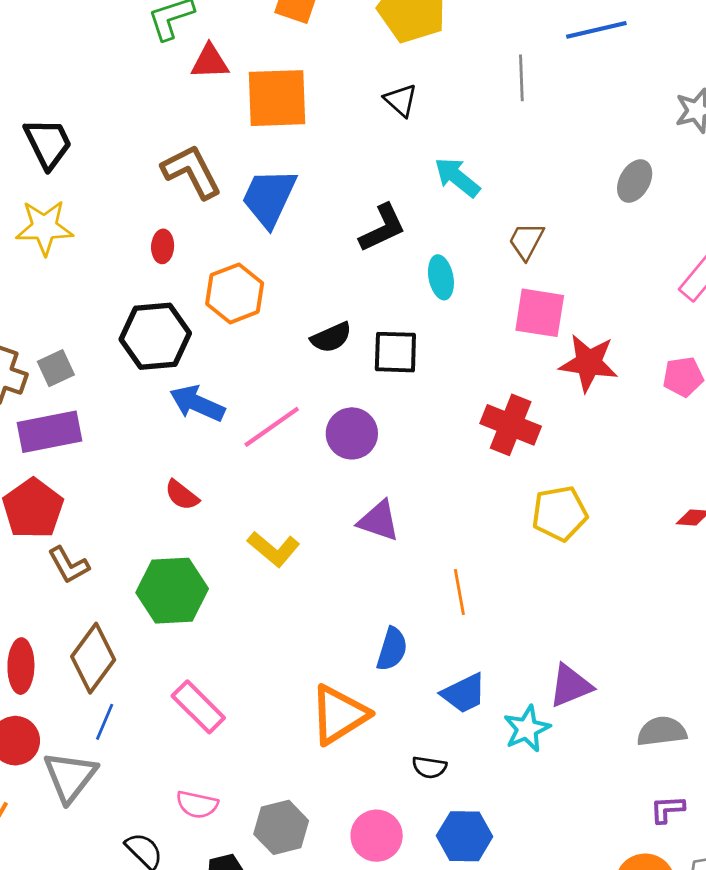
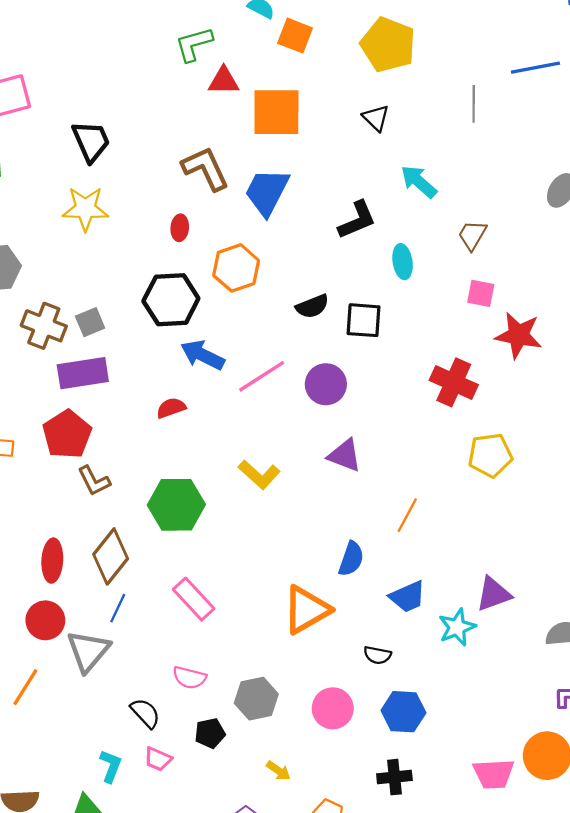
pink square: (540, 313) -> (481, 293), size x0.7
red semicircle: (182, 495) -> (171, 408), moved, turned 120
orange line: (459, 592) -> (407, 515), turned 36

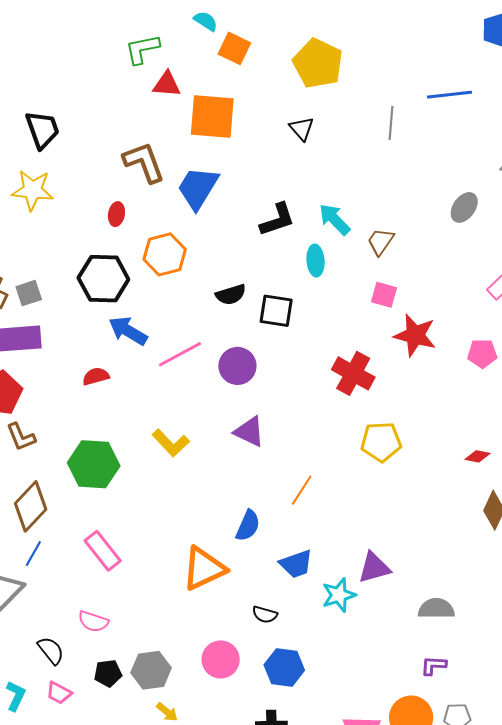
cyan arrow: (419, 182) -> (334, 219), moved
gray hexagon: (256, 699) -> (151, 670), moved

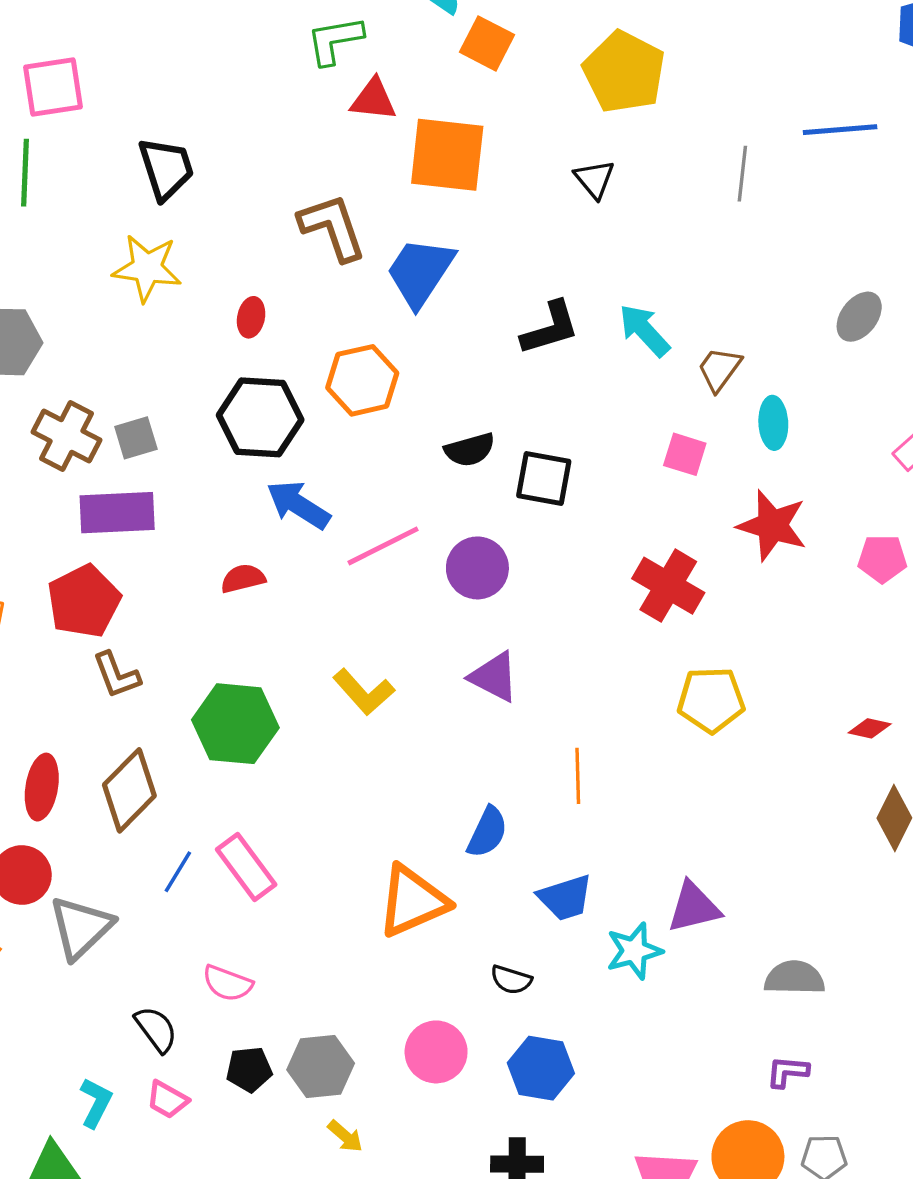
red ellipse: (116, 214) -> (251, 317), moved
cyan ellipse: (316, 261) -> (773, 423), moved
pink square: (384, 295) -> (685, 454), moved
orange line: (302, 490) -> (578, 776), turned -36
blue line: (33, 554) -> (178, 872), moved

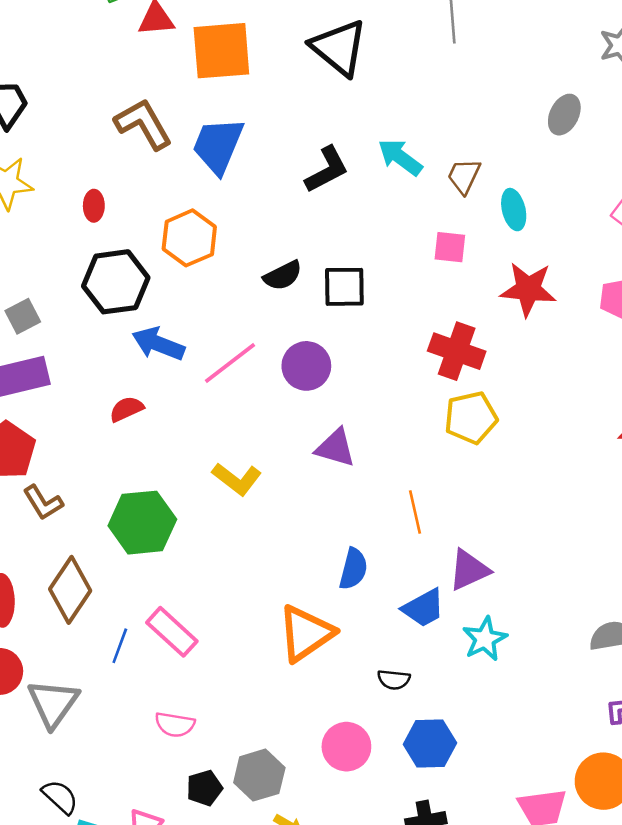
black triangle: (594, 179) -> (339, 48), size x1.8
yellow pentagon: (711, 700) -> (471, 418), moved
purple triangle: (694, 907) -> (469, 570), moved
black semicircle: (156, 1029) -> (60, 797), moved

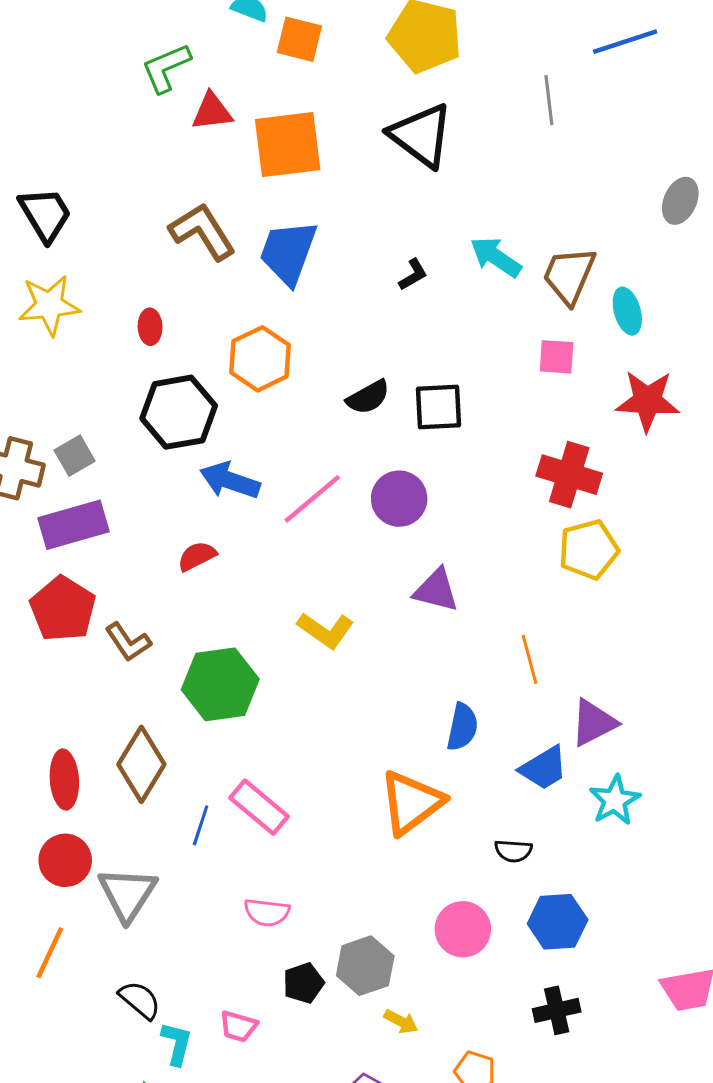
black L-shape: (327, 170) -> (413, 275), size x0.6
brown trapezoid: (464, 176) -> (569, 275), size x1.4
brown L-shape: (43, 503) -> (128, 642), moved

